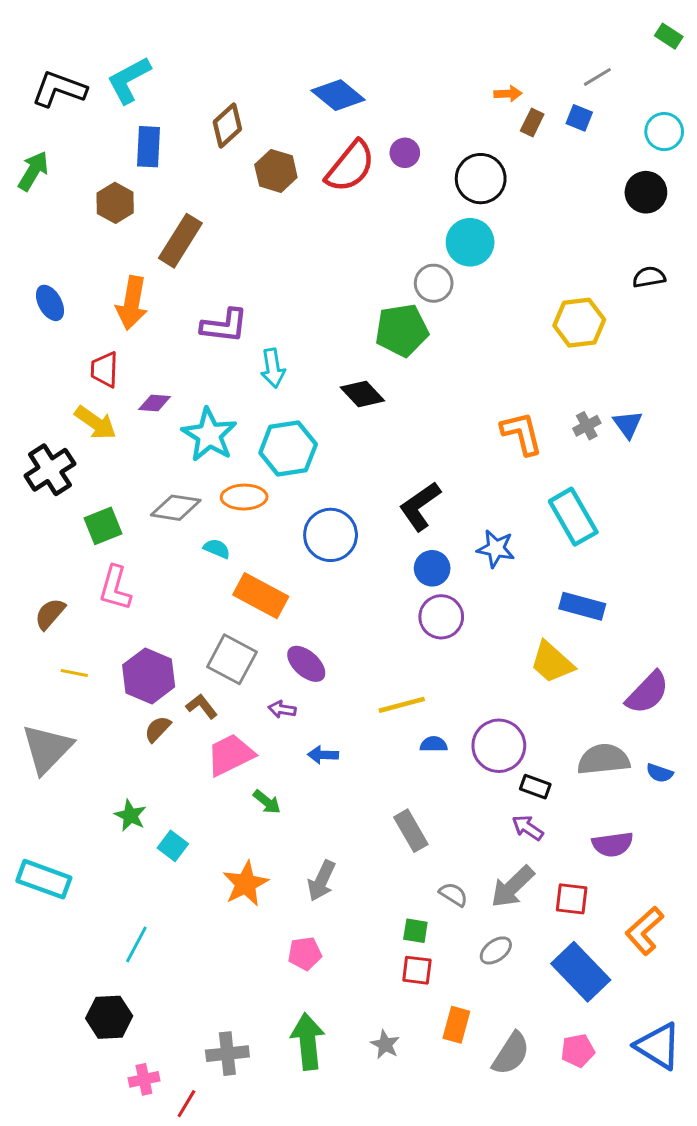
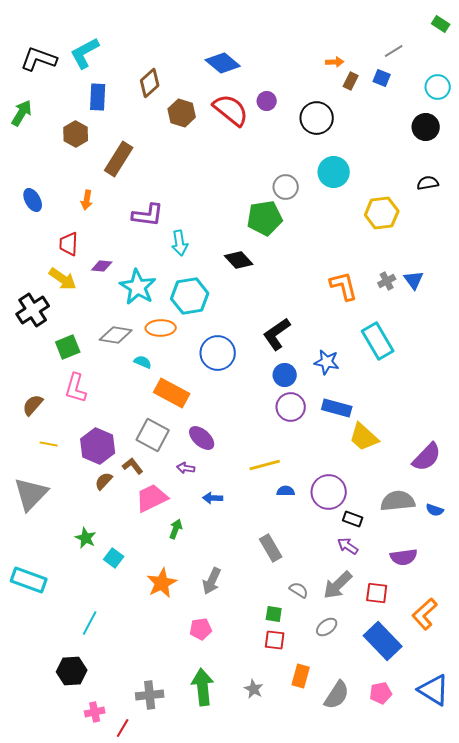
red semicircle: (350, 166) -> (231, 110), turned -90
cyan circle: (470, 242) -> (334, 172), moved
orange arrow: (132, 303) -> (87, 200), size x0.6
blue rectangle: (582, 606) -> (337, 408), moved
green arrow: (267, 802) -> (176, 529), turned -108

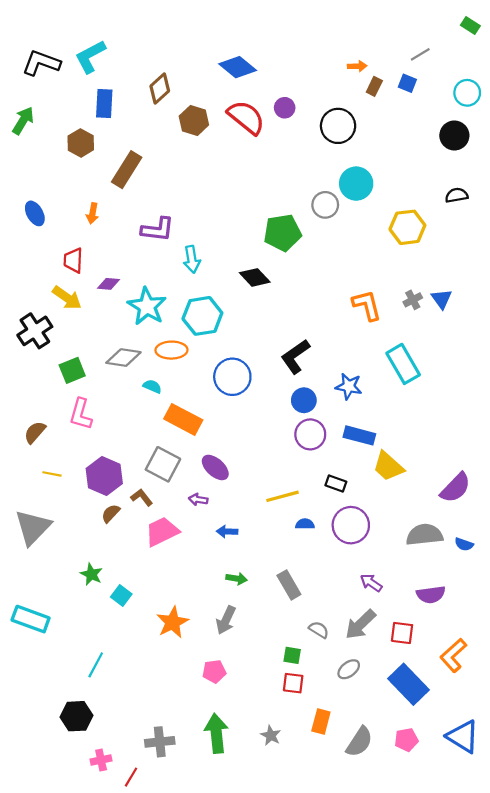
gray circle: (286, 187) -> (325, 205), moved
black rectangle: (353, 519) -> (336, 484), moved
green arrow: (176, 529) -> (237, 579), moved, turned 78

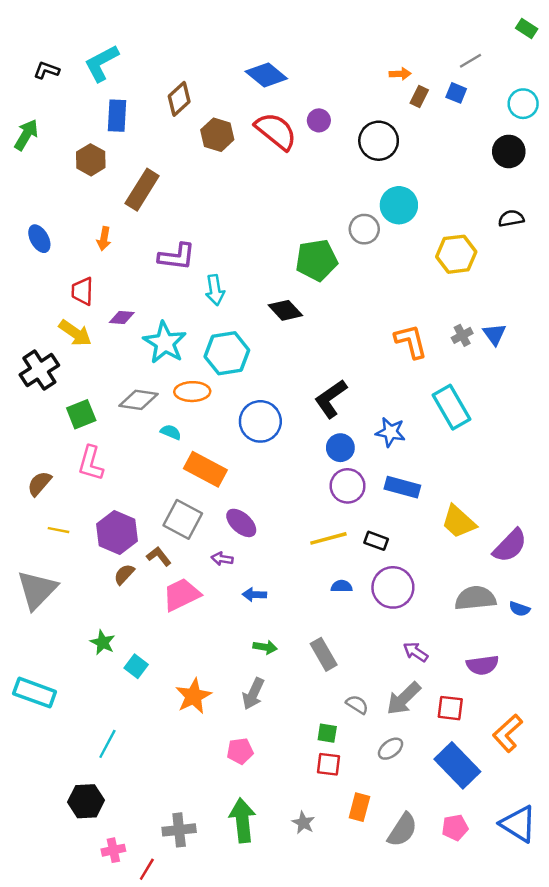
black L-shape: (41, 63) -> (47, 70), size x0.6
yellow trapezoid: (388, 466) -> (459, 522), moved
yellow line: (283, 496) -> (328, 538), moved

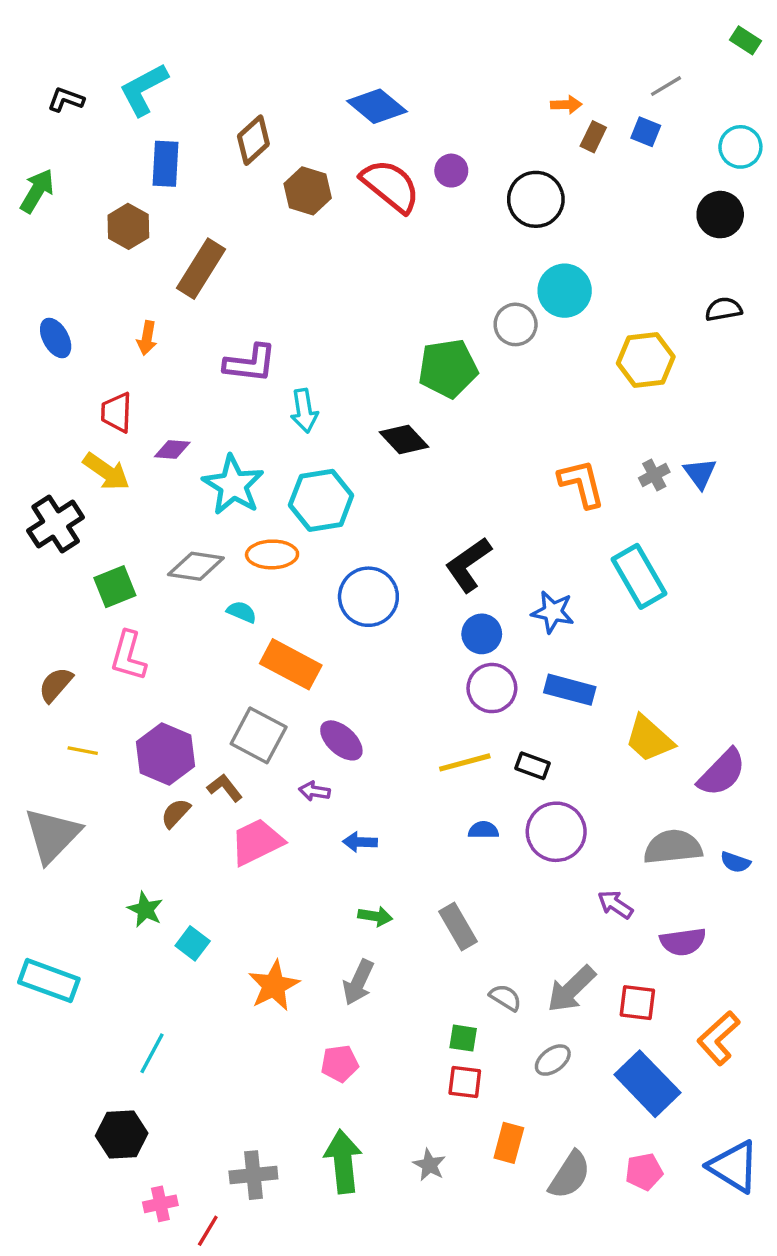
purple arrow: (416, 652) -> (615, 904), moved

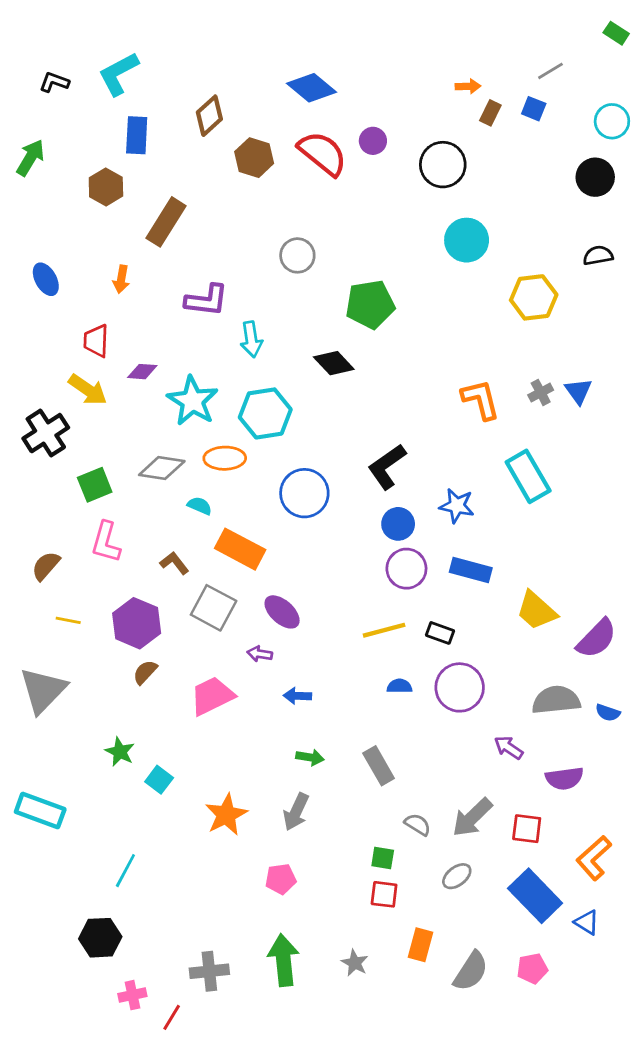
gray circle: (516, 324) -> (297, 255), moved
brown L-shape: (225, 788) -> (174, 563), moved
blue triangle: (734, 1167) -> (587, 922), moved, size x0.6

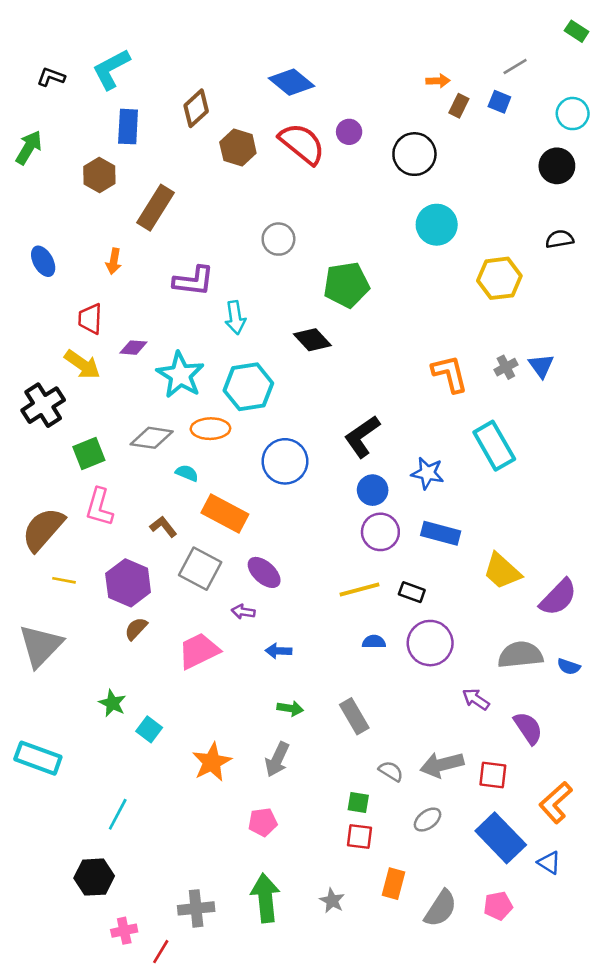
brown semicircle: (46, 566) -> (43, 529), size x1.6
purple semicircle: (564, 778) -> (528, 728), turned -116
gray arrow: (472, 817) -> (442, 765), turned 30

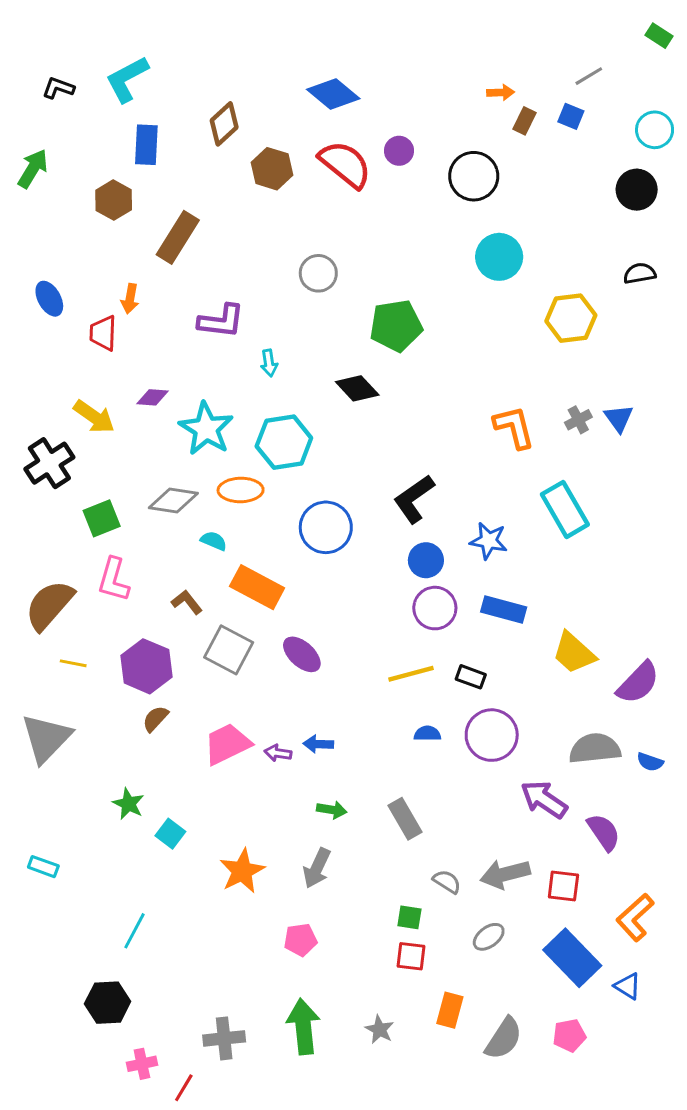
cyan arrow: (235, 317) -> (269, 363), size x0.7
red trapezoid: (90, 319) -> (103, 333), moved
purple arrow: (243, 612) -> (278, 753), moved
purple arrow: (476, 699) -> (544, 799), size x1.5
cyan rectangle: (38, 758) -> (43, 867), size x0.6

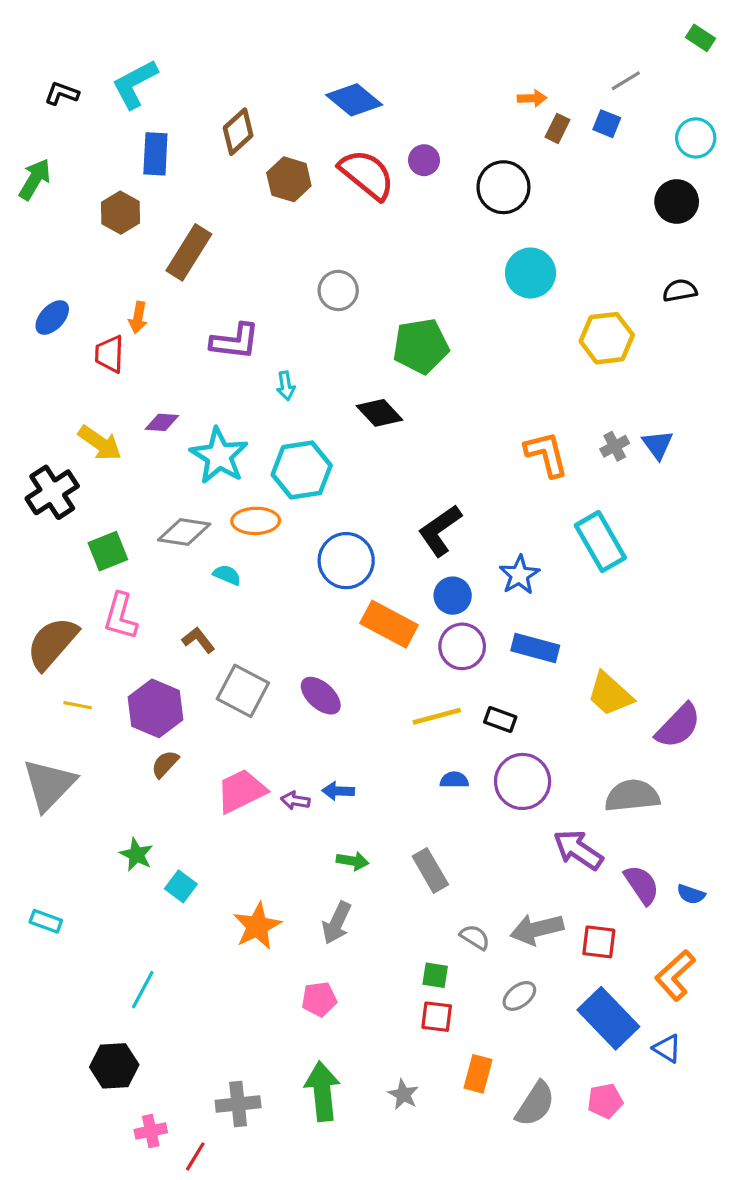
blue ellipse: (49, 299) -> (52, 318), turned 72
blue star: (489, 541) -> (519, 575), turned 30
orange rectangle: (257, 587) -> (389, 624), moved
blue semicircle: (650, 762) -> (691, 894), moved

